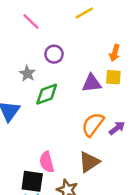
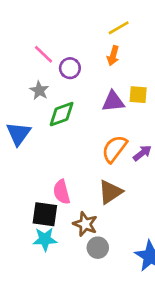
yellow line: (84, 13) -> (119, 28), moved
pink line: (31, 21) -> (43, 54), moved
orange arrow: (115, 53) -> (113, 56), moved

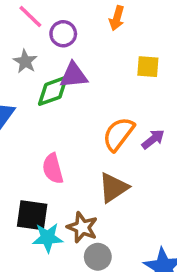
purple triangle: (113, 102) -> (74, 75), moved
pink semicircle: (62, 192) -> (53, 169), moved
cyan star: (45, 239) -> (48, 238), moved

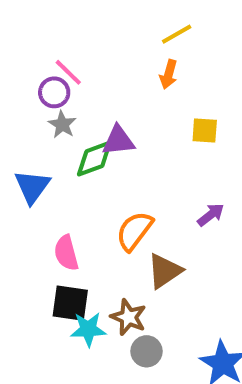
purple circle: (63, 34) -> (54, 92), moved
orange semicircle: (119, 134) -> (134, 231), moved
pink semicircle: (53, 169) -> (66, 253), moved

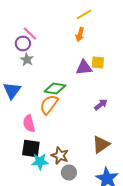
purple triangle: (118, 141) -> (84, 68), moved
green diamond: (94, 159) -> (55, 88), moved, turned 30
orange semicircle: (134, 231) -> (49, 104), moved
brown triangle: (165, 271) -> (101, 144), moved

